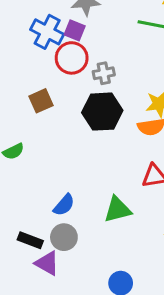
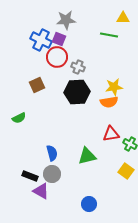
gray cross: (104, 73) -> (78, 67), turned 32
blue semicircle: (64, 205) -> (52, 153), turned -56

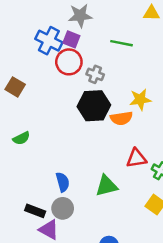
green line: (109, 35) -> (121, 43), moved
brown square: (37, 85) -> (15, 87), moved, turned -35
orange semicircle: (109, 102) -> (121, 118), moved

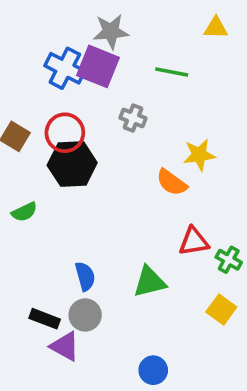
purple square: (71, 39) -> (98, 66), size x1.6
red circle: (69, 62) -> (65, 133), moved
black hexagon: (94, 106) -> (72, 164), moved
orange semicircle: (121, 118) -> (172, 182), turned 45

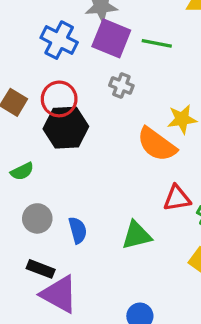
purple square: (98, 66) -> (111, 38), moved
orange semicircle: (172, 182) -> (157, 144), size x1.4
gray circle: (85, 315) -> (37, 218), moved
purple triangle: (65, 346) -> (59, 294), size x1.4

